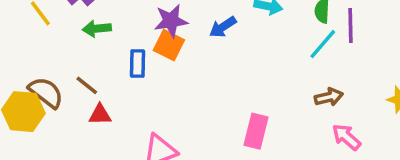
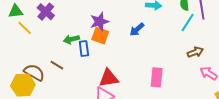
blue arrow: (223, 27) -> (137, 29), moved
green arrow: (97, 29) -> (71, 39), moved
red triangle: (100, 115) -> (109, 78), moved, size x1.5

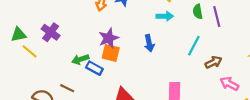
cyan line: (188, 22) -> (194, 46), moved
blue arrow: (137, 29) -> (149, 43), turned -56
blue rectangle: (84, 49) -> (94, 68), turned -49

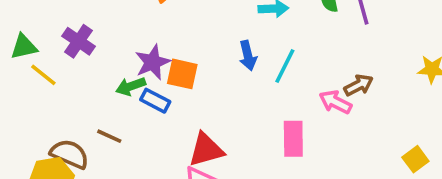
purple star: (109, 38) -> (153, 62), moved
cyan line: (194, 46) -> (285, 66), moved
pink arrow: (229, 84) -> (335, 102), moved

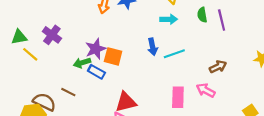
cyan line: (285, 66) -> (174, 54), turned 42
pink arrow: (335, 102) -> (206, 90), moved

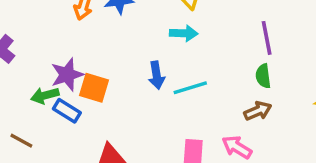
green semicircle: (202, 15) -> (263, 76), moved

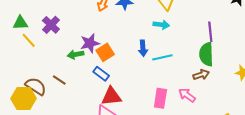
green semicircle: (263, 76) -> (206, 54), size x1.6
orange square: (94, 88) -> (105, 52), turned 36
blue rectangle: (67, 111) -> (101, 74), moved

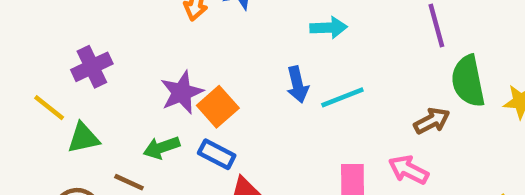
green triangle: (20, 23) -> (83, 138), moved
purple cross: (51, 25) -> (92, 67), turned 30
green arrow: (76, 54) -> (162, 148), moved
green semicircle: (206, 54) -> (468, 81), moved

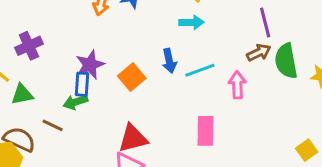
orange square: (218, 107) -> (132, 77), moved
brown arrow: (432, 121) -> (259, 53), moved
blue rectangle: (217, 154) -> (82, 84), moved, turned 65
pink arrow: (408, 170) -> (237, 85), moved, turned 60

